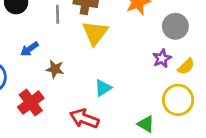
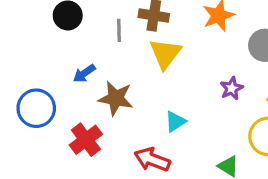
purple star: (162, 58) -> (232, 88), moved
brown star: (55, 69) -> (116, 98), size x1.5

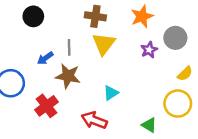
gray line: (119, 30) -> (69, 47), moved
purple star: (232, 88) -> (149, 50), moved

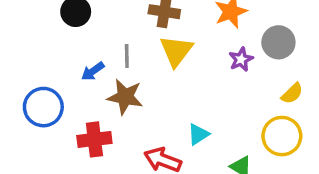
cyan triangle: (111, 93) -> (198, 134), moved
red cross: (46, 106) -> (94, 139), turned 30

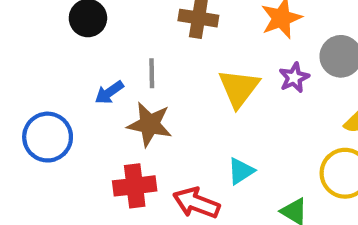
yellow triangle: (176, 51) -> (239, 88), moved
red cross: (94, 139) -> (135, 186), moved

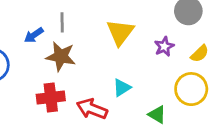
purple star: (294, 78) -> (164, 46), moved

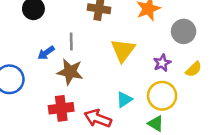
yellow circle: (191, 89) -> (162, 96), moved

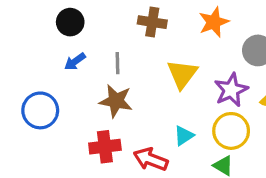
blue arrow: (46, 53) -> (75, 62), moved
purple star: (162, 63) -> (231, 90), size x1.5

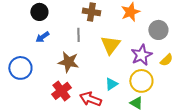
gray line: (118, 63) -> (78, 35), moved
red cross: (105, 147) -> (61, 91), turned -30

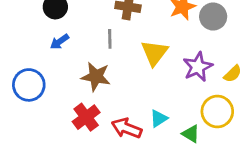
gray circle: (158, 30) -> (213, 17), moved
yellow circle: (141, 81) -> (217, 111), moved
cyan triangle: (111, 84) -> (159, 118), moved

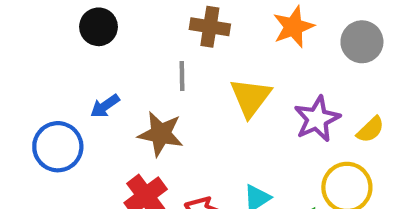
gray circle: (213, 17) -> (362, 42), moved
blue arrow: (60, 42) -> (105, 106), moved

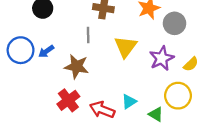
gray circle: (362, 42) -> (174, 23), moved
blue circle: (58, 147) -> (21, 50), moved

